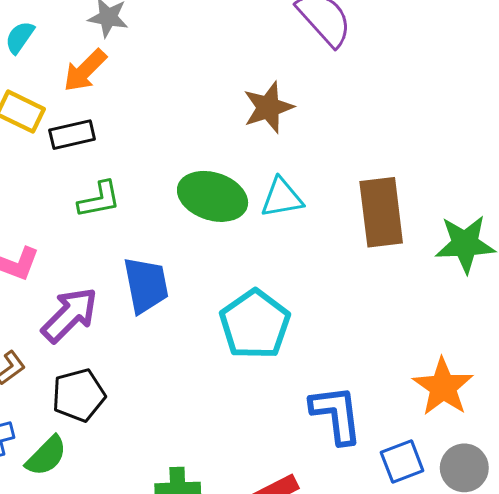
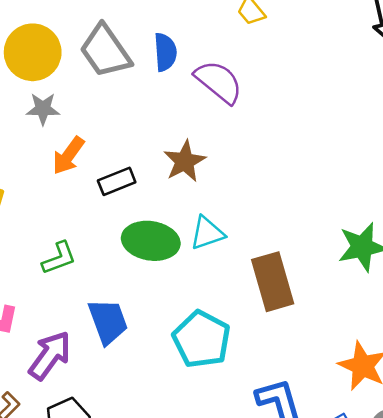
orange arrow: (85, 70) -> (68, 156), moved
black rectangle: (72, 135) -> (117, 181), moved
brown rectangle: (381, 212) -> (273, 282), moved

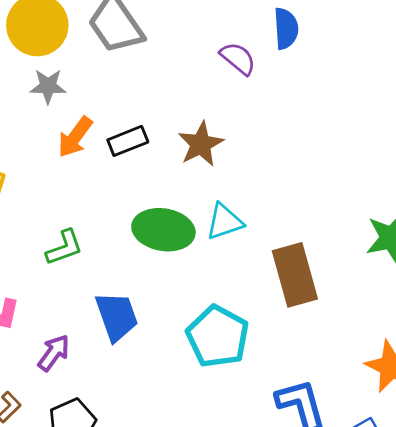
blue semicircle: (165, 52) -> (286, 29), moved
purple semicircle: (219, 82) -> (238, 58), size x0.7
black rectangle: (117, 181) -> (128, 141), moved
purple arrow: (50, 355) -> (54, 353), size x0.7

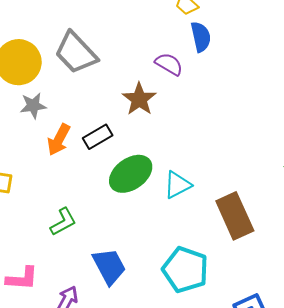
brown star: (201, 144) -> (139, 99), moved
green ellipse: (163, 230) -> (131, 174), moved, turned -36

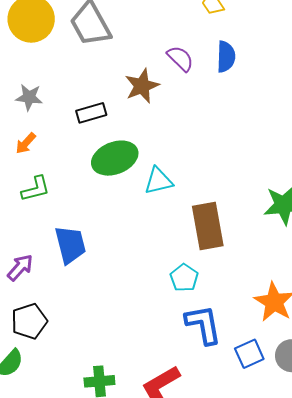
blue semicircle: (201, 37) -> (226, 57), moved
gray star: (33, 106) -> (29, 97), moved
orange arrow: (59, 140) -> (26, 143), moved, size x0.7
cyan pentagon: (185, 270) -> (184, 278), moved, size x0.6

